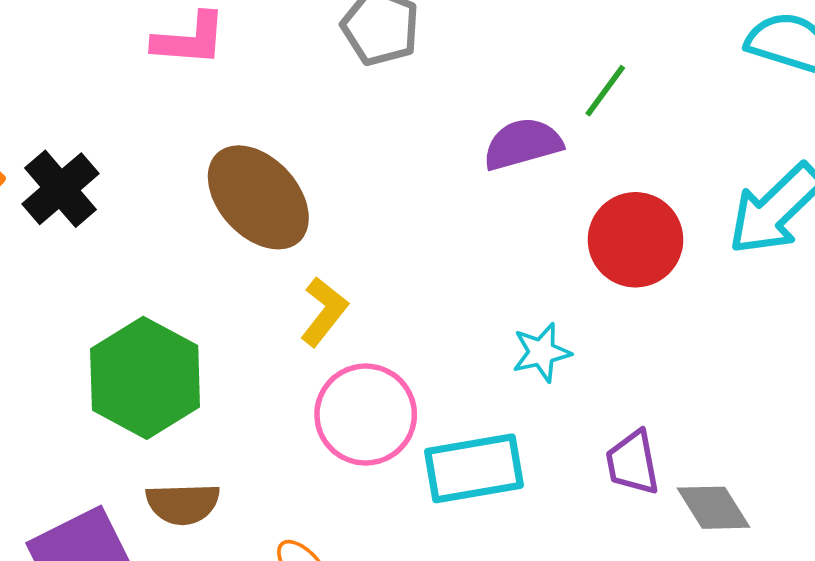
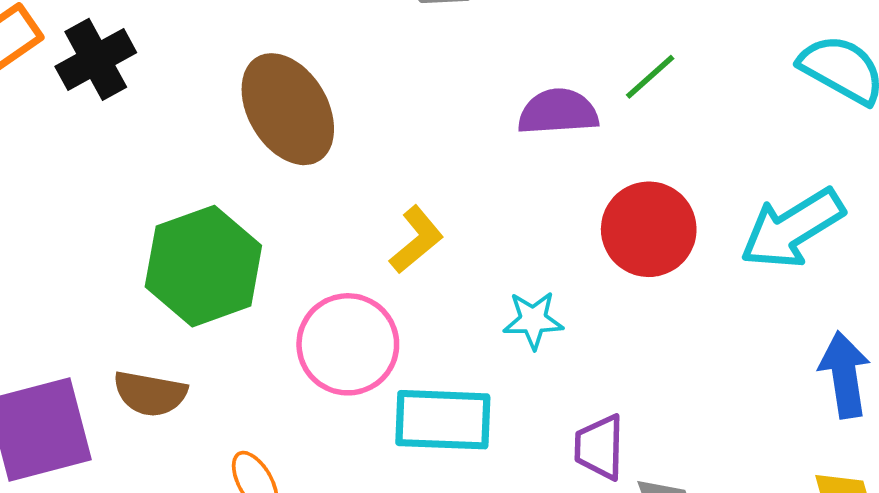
yellow L-shape: (324, 312) -> (416, 240), moved
green hexagon: (145, 378) -> (203, 266), moved

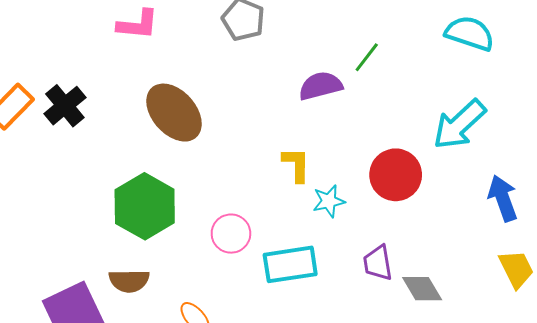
red circle: (649, 229) -> (396, 175), moved
yellow L-shape: (416, 240) -> (296, 165), moved, turned -39
pink circle: (348, 344) -> (231, 234), size x0.7

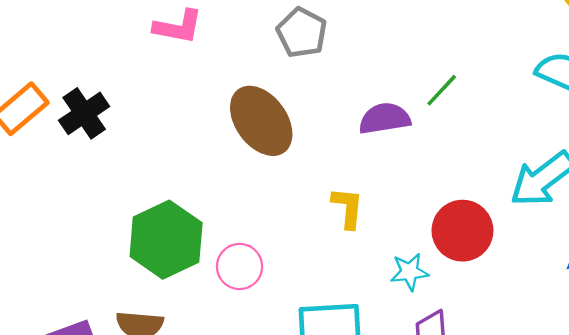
brown ellipse: (174, 113) -> (261, 121), moved
cyan star: (329, 201) -> (409, 272), moved
pink circle: (231, 234) -> (240, 266), moved

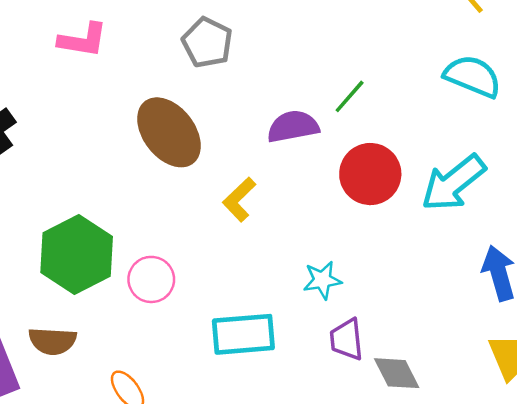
yellow L-shape: (348, 208) -> (239, 199), moved, turned -138
red circle: (462, 231) -> (370, 174), moved

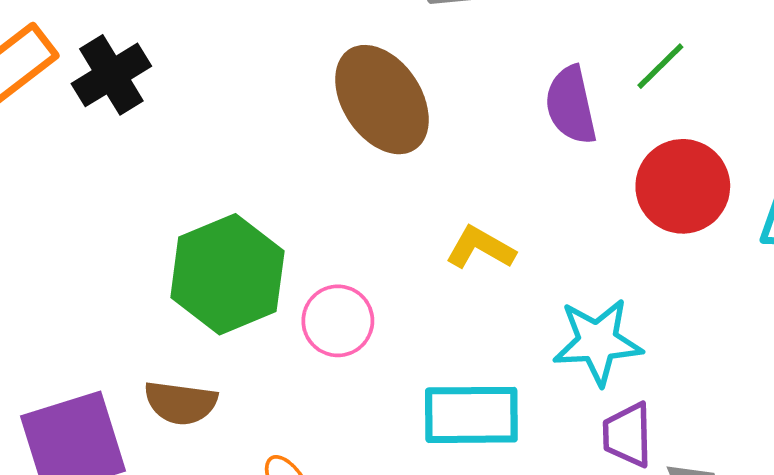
purple semicircle: (293, 127) -> (571, 105), turned -96
yellow L-shape: (239, 199) -> (480, 248), moved, turned 69
cyan star: (322, 280) -> (598, 342), size x1.5

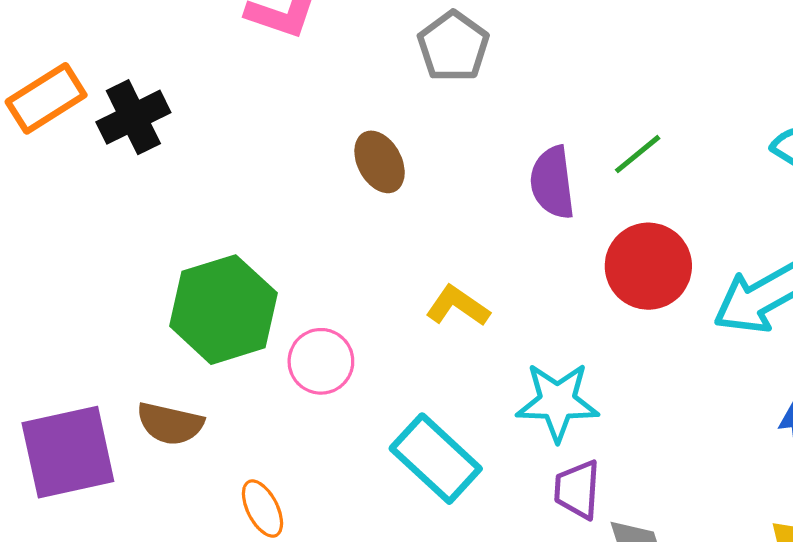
brown ellipse: (382, 100) -> (380, 162), size x0.6
cyan rectangle: (471, 415) -> (436, 459), turned 38

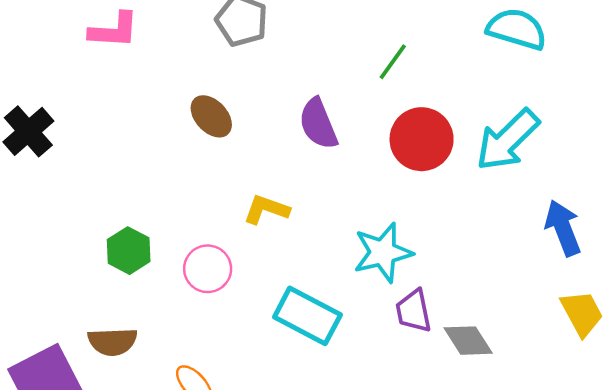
purple semicircle: (552, 183) -> (318, 124), moved
yellow L-shape: (458, 306) -> (266, 209), moved
green hexagon: (223, 310) -> (129, 251), size x0.6

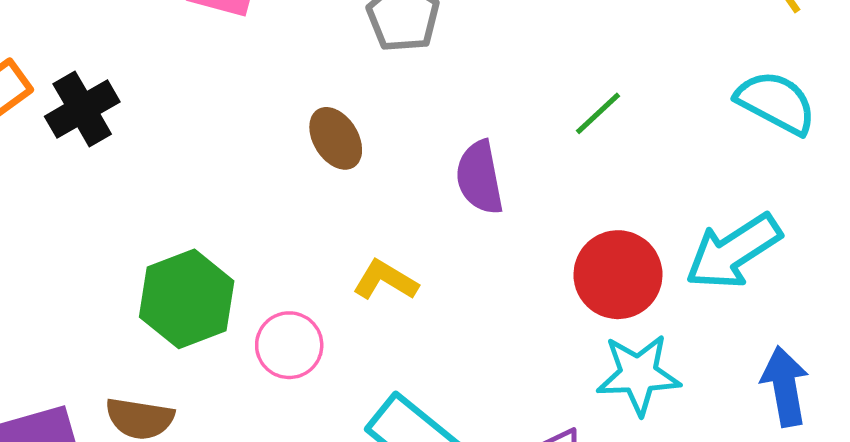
red circle: (422, 139) -> (618, 275), moved
green hexagon: (129, 251) -> (187, 299), size x1.5
cyan star: (383, 253) -> (638, 374), moved

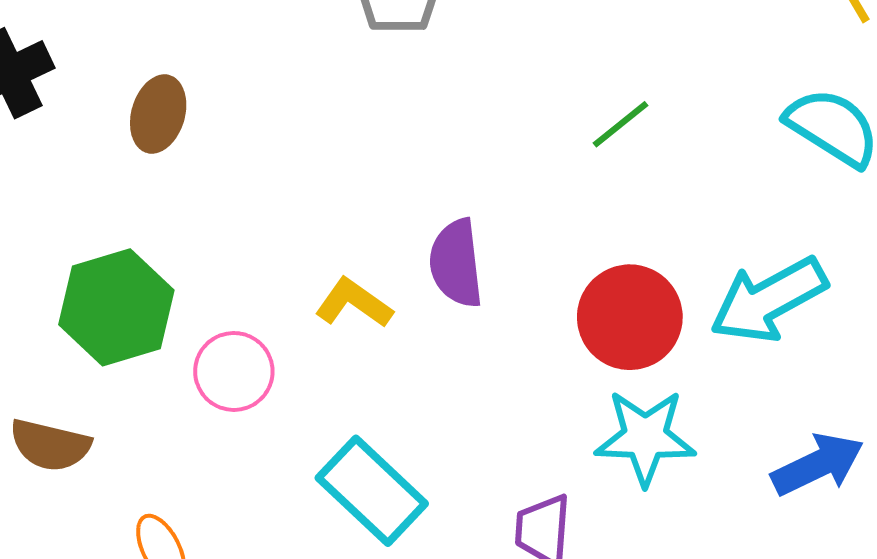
brown ellipse: (336, 138) -> (158, 114), moved, turned 44
purple semicircle: (480, 178) -> (456, 263), moved
blue arrow: (785, 386) -> (818, 465), turned 70

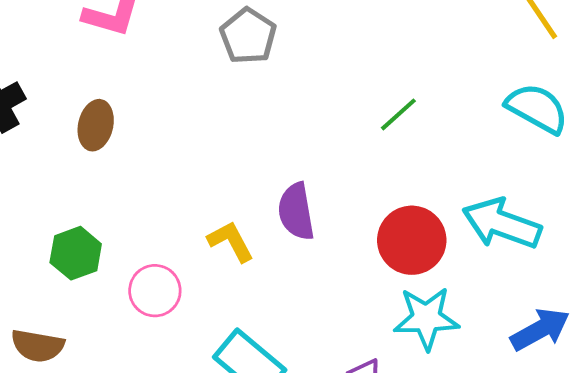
cyan arrow: (769, 300) -> (502, 224), turned 52
yellow L-shape: (354, 303) -> (231, 241), turned 30
green hexagon: (116, 307) -> (76, 253), size x0.7

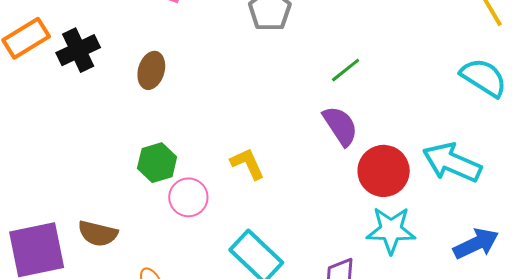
green line: (398, 114) -> (346, 70), moved
purple semicircle: (296, 212) -> (340, 126), moved, turned 153
green hexagon: (76, 253) -> (157, 163), moved

